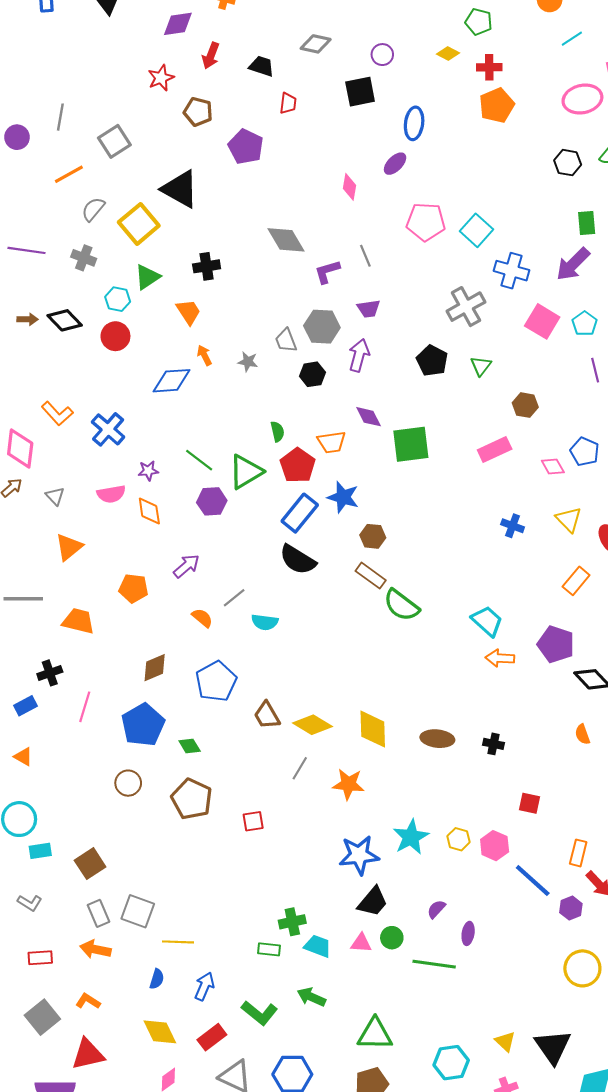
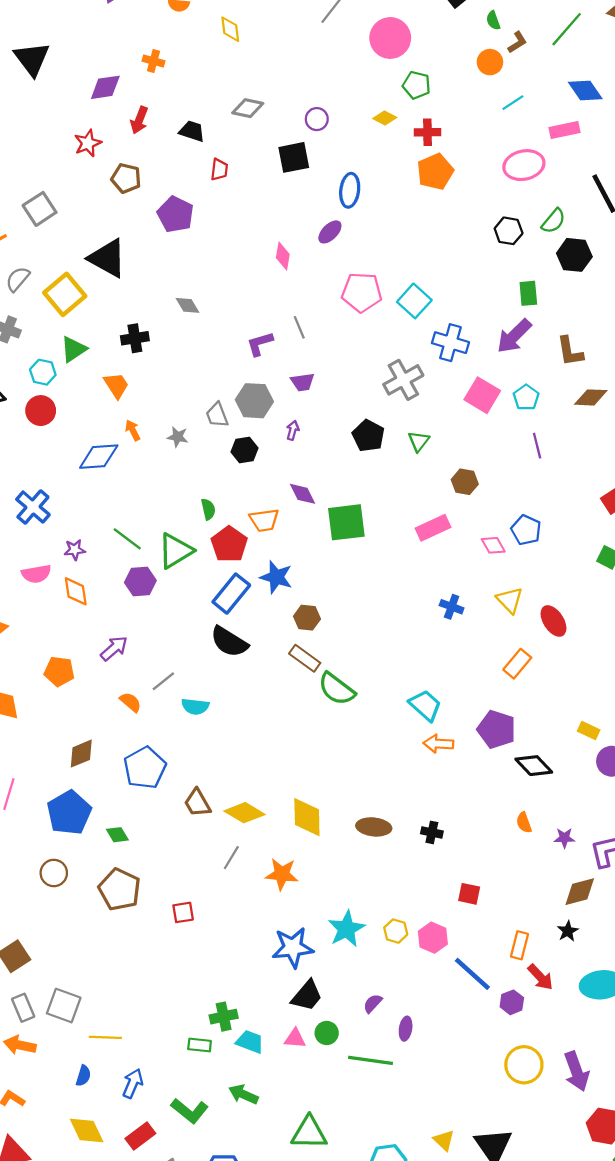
gray diamond: (286, 240) -> (187, 305), moved, size x0.6
purple arrow: (359, 355) -> (293, 430), size x0.6

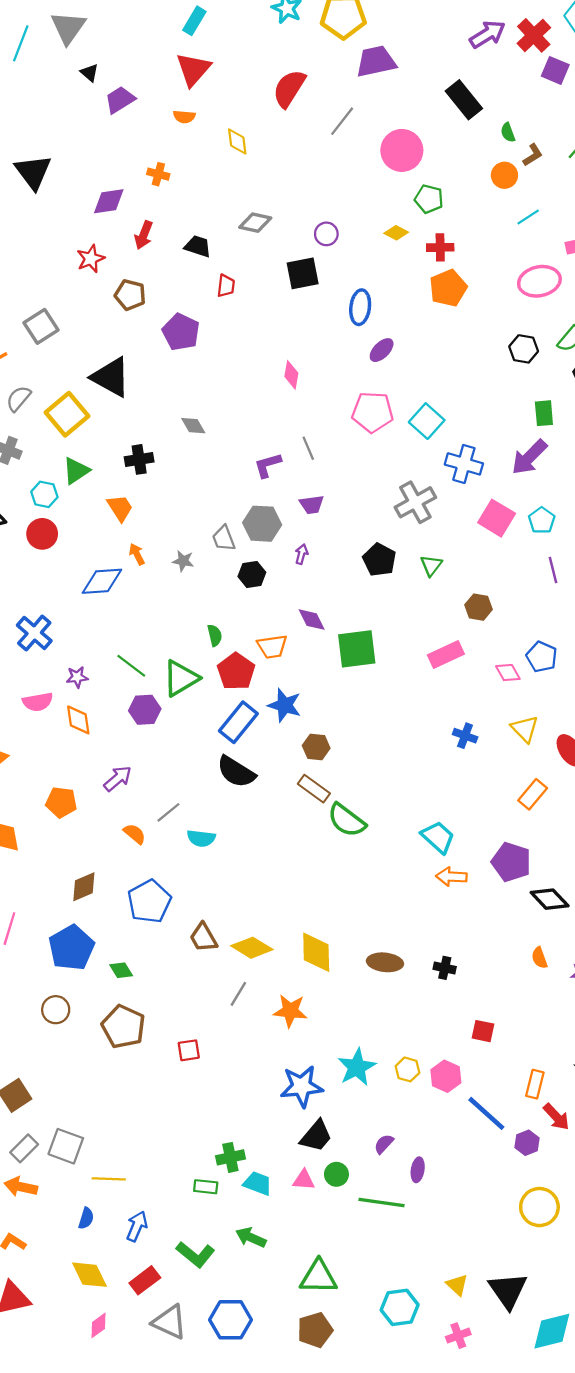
purple ellipse: (330, 232) -> (382, 350), moved
gray rectangle: (23, 1008) -> (24, 1148), turned 68

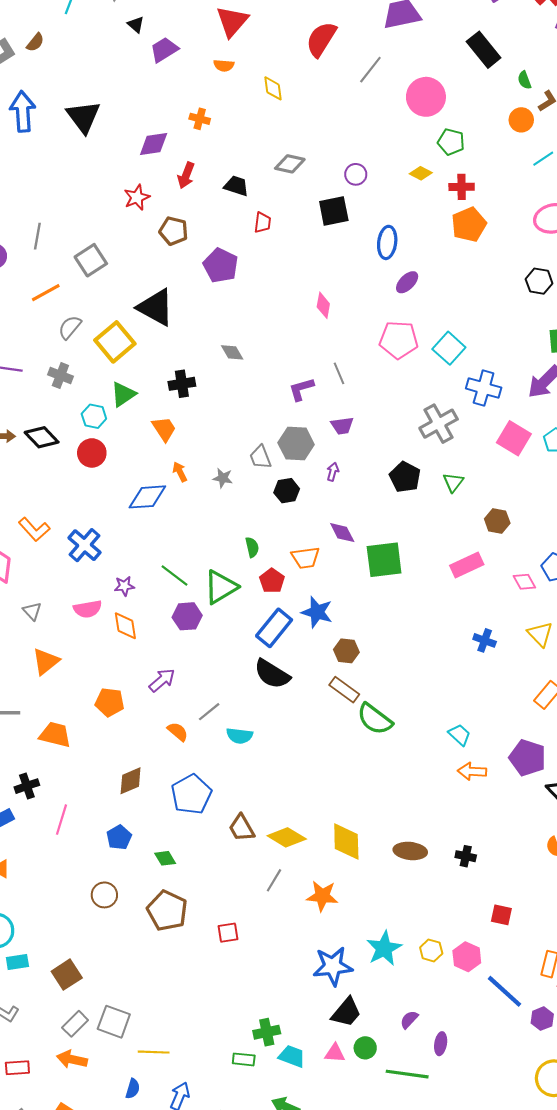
red pentagon: (236, 671) -> (272, 581), size x0.7
cyan trapezoid: (438, 837) -> (459, 735), size x0.7
blue pentagon: (71, 948) -> (119, 837), size x0.6

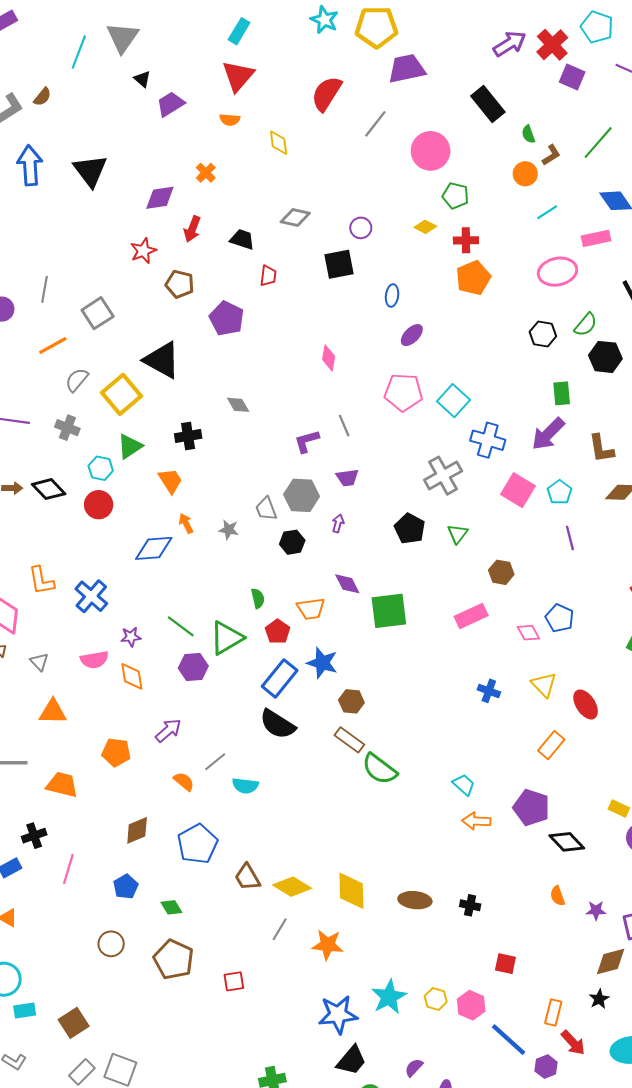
orange cross: (200, 119) -> (206, 173), turned 30
blue ellipse: (387, 242) -> (392, 296), size x0.7
orange L-shape: (34, 529) -> (41, 581), turned 32
orange triangle: (46, 661) -> (53, 712), turned 40

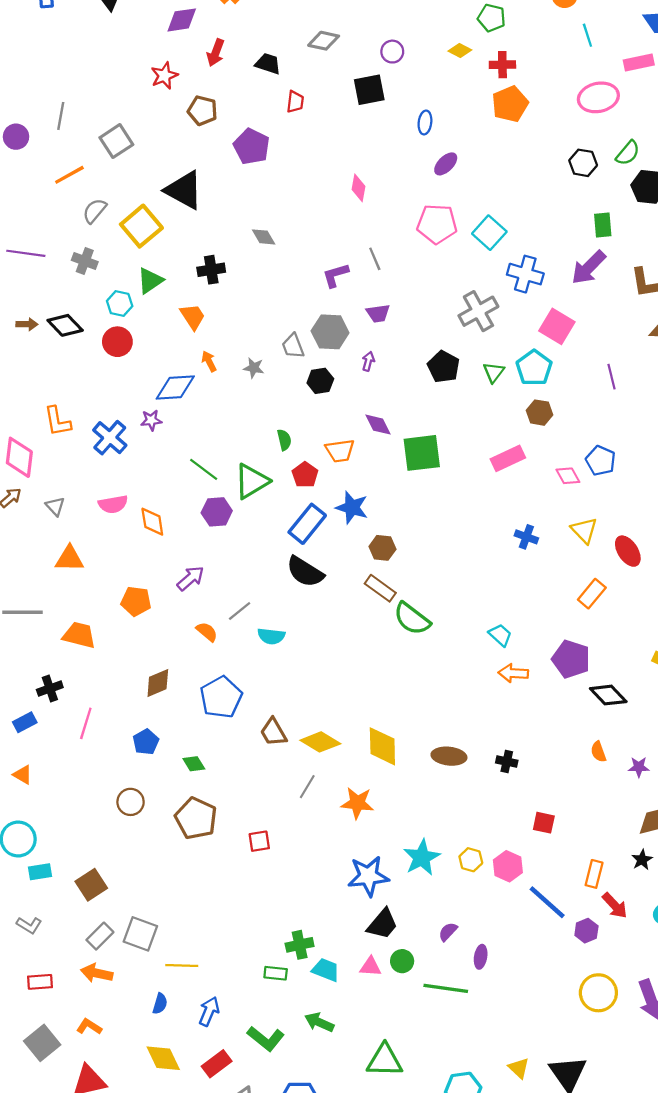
cyan line: (547, 212) -> (587, 35), turned -75
cyan pentagon: (560, 492) -> (534, 368), moved, size x1.4
purple star: (131, 637) -> (151, 420), moved

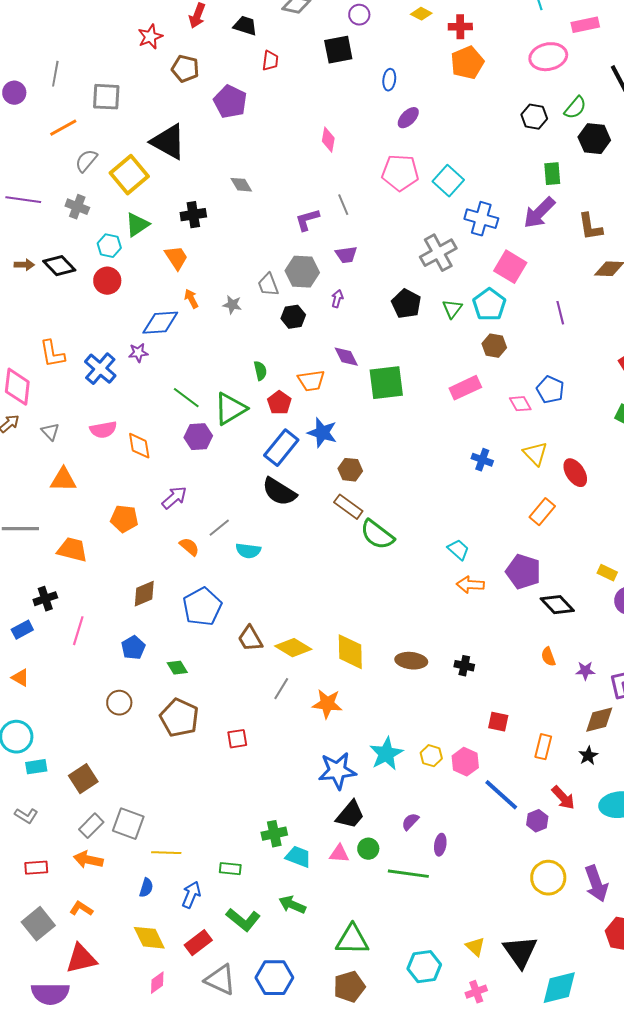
gray square: (116, 141) -> (106, 97), turned 36
orange rectangle: (594, 874) -> (543, 747), moved
green rectangle: (276, 973) -> (230, 869), moved

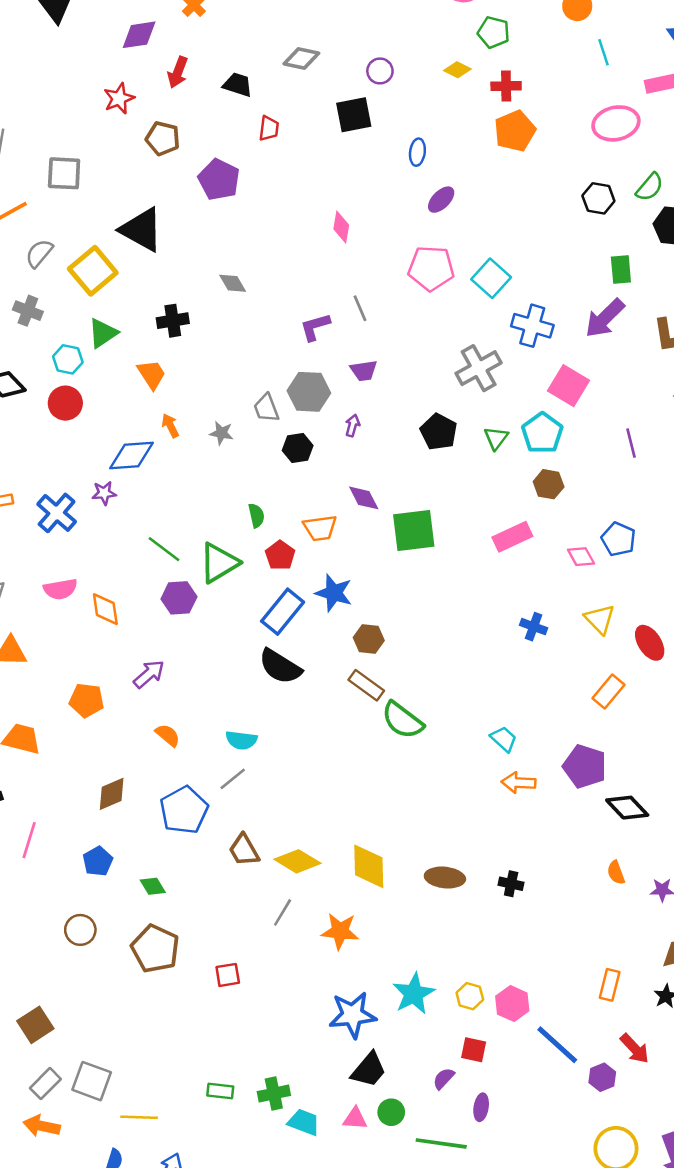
gray line: (219, 528) -> (233, 779), moved
red square: (498, 722) -> (474, 1050), moved
green rectangle: (230, 869) -> (220, 1091), moved

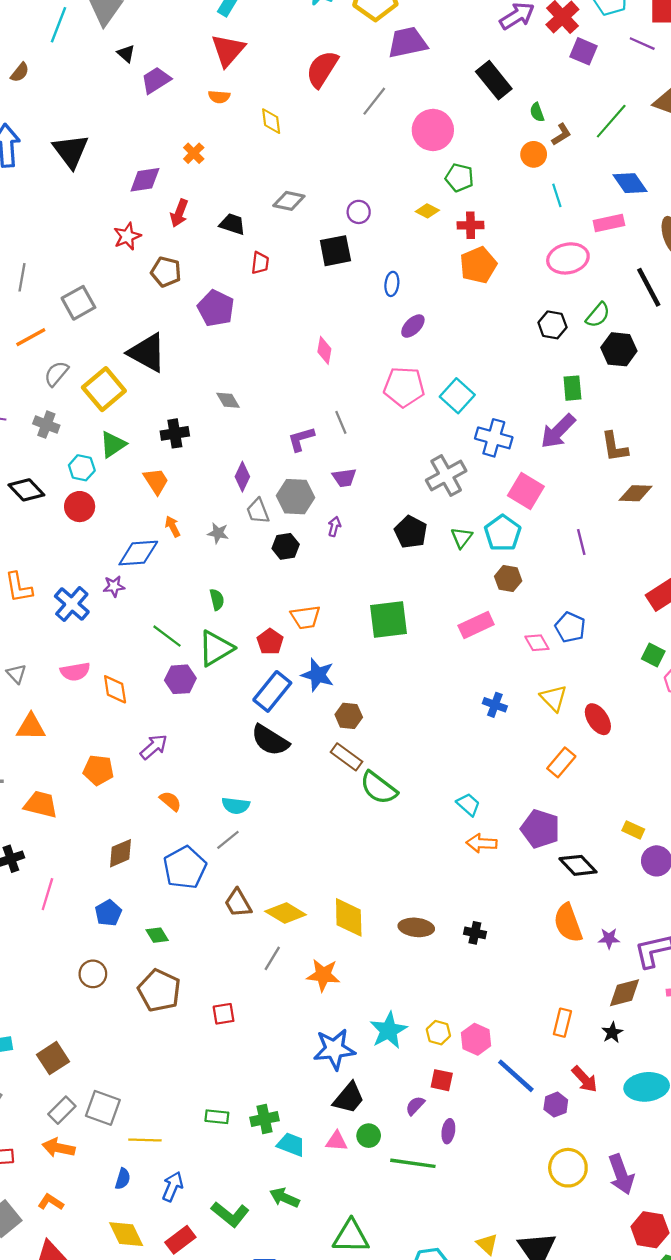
gray square: (64, 173) -> (78, 303), turned -32
purple diamond: (364, 498) -> (242, 477), moved, turned 52
green semicircle: (256, 515) -> (217, 600), moved
orange semicircle: (616, 873) -> (568, 923), size x1.8

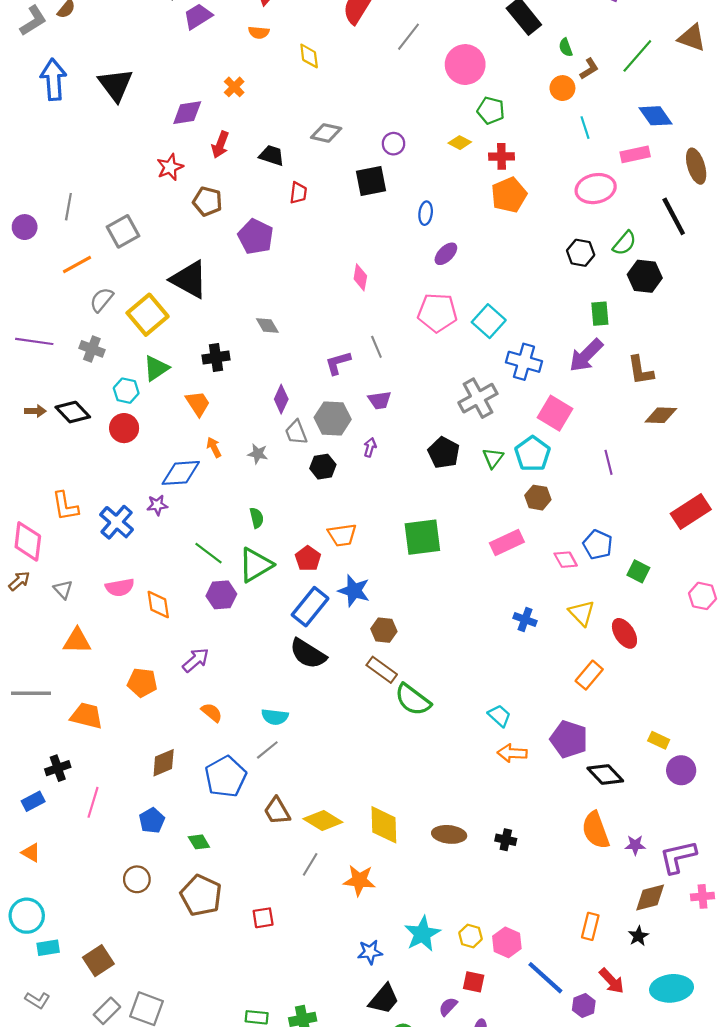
green square: (653, 655) -> (638, 571), moved
blue star: (334, 1049) -> (370, 952), size x0.6

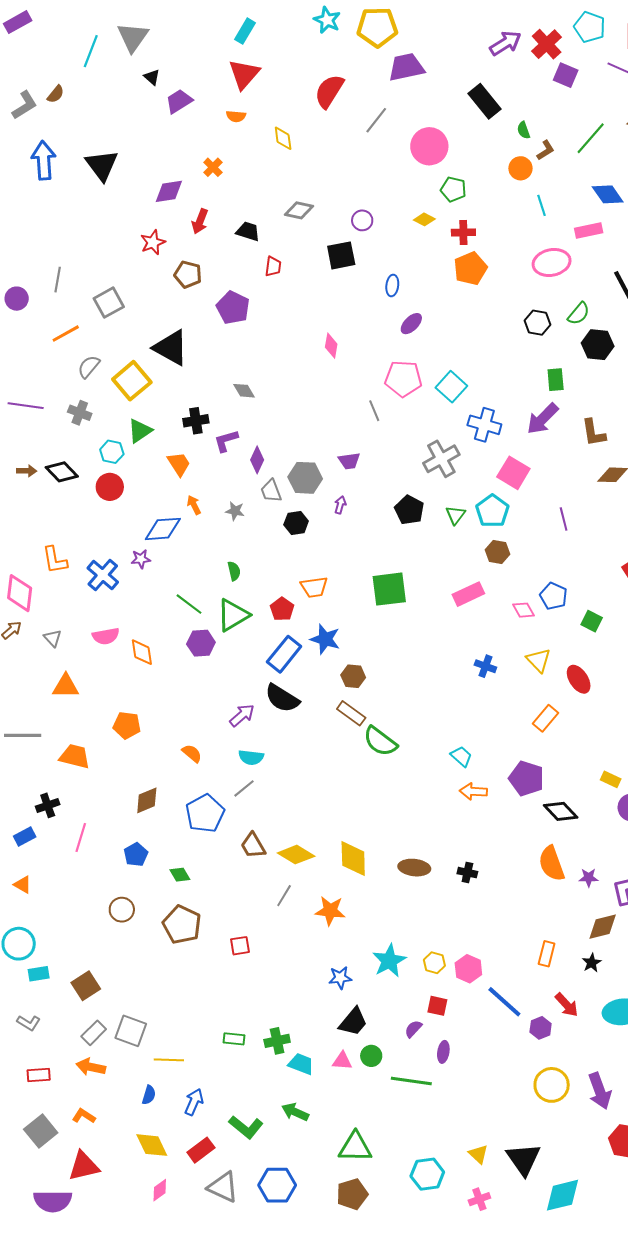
gray line: (376, 347) -> (374, 411), moved
purple L-shape: (338, 363) -> (226, 441), moved
purple arrow: (196, 660) -> (242, 715), moved

